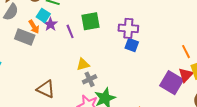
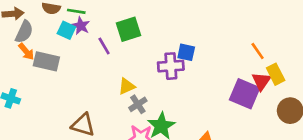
purple star: (50, 24) -> (81, 26), moved
orange arrow: (34, 27) -> (26, 52), moved
purple cross: (128, 28) -> (171, 66), moved

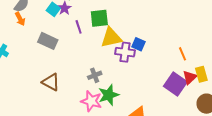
orange line: (258, 51) -> (183, 54), moved
gray rectangle: (46, 61) -> (48, 41), moved
yellow triangle: (127, 86) -> (111, 38), moved, size x1.6

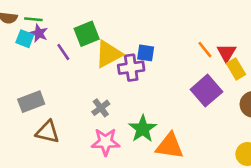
gray rectangle: (48, 41) -> (31, 102), moved, turned -30
red triangle: (190, 77) -> (226, 53), moved
purple square: (175, 84) -> (206, 91), turned 30
green star: (109, 95) -> (143, 129), moved

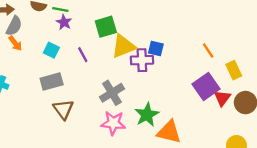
cyan square: (25, 39) -> (51, 50), moved
purple line: (63, 52) -> (83, 55), moved
red triangle: (226, 53) -> (222, 98), moved
gray cross: (101, 108) -> (112, 93), size x1.5
brown triangle: (48, 132) -> (63, 109), turned 35

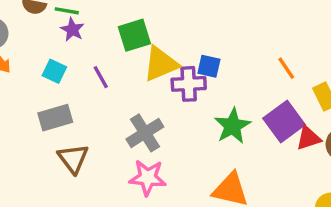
red triangle: (222, 98) -> (308, 138), turned 36
green star: (147, 115) -> (232, 126), moved

